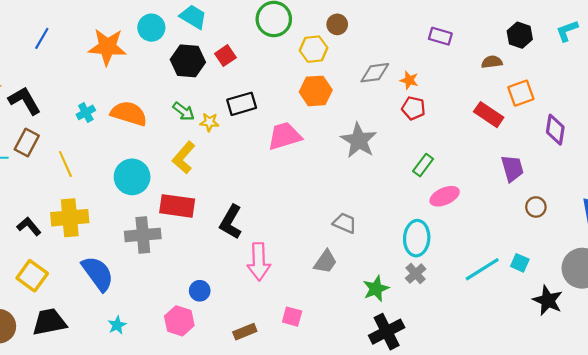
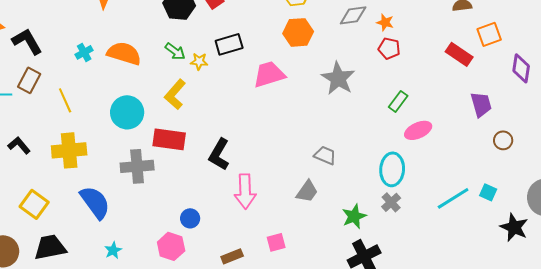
black L-shape: (29, 226) -> (19, 145), moved
pink square: (292, 317) -> (276, 242), turned -30

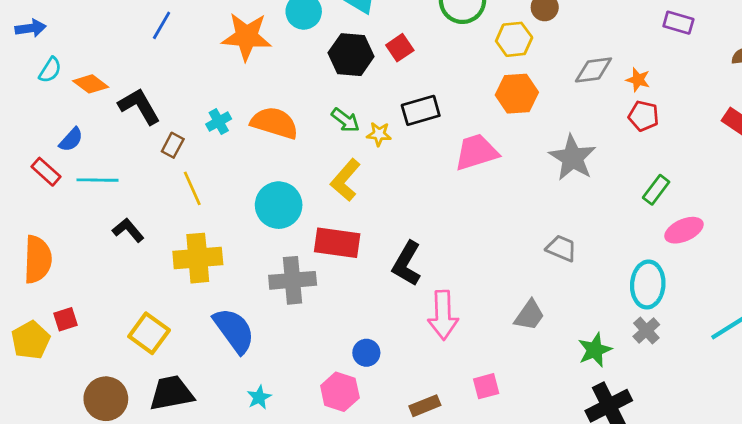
brown rectangle: (29, 80) -> (173, 145), moved, size x0.7
black L-shape: (19, 145) -> (128, 230), moved
gray trapezoid: (325, 155) -> (561, 248), moved

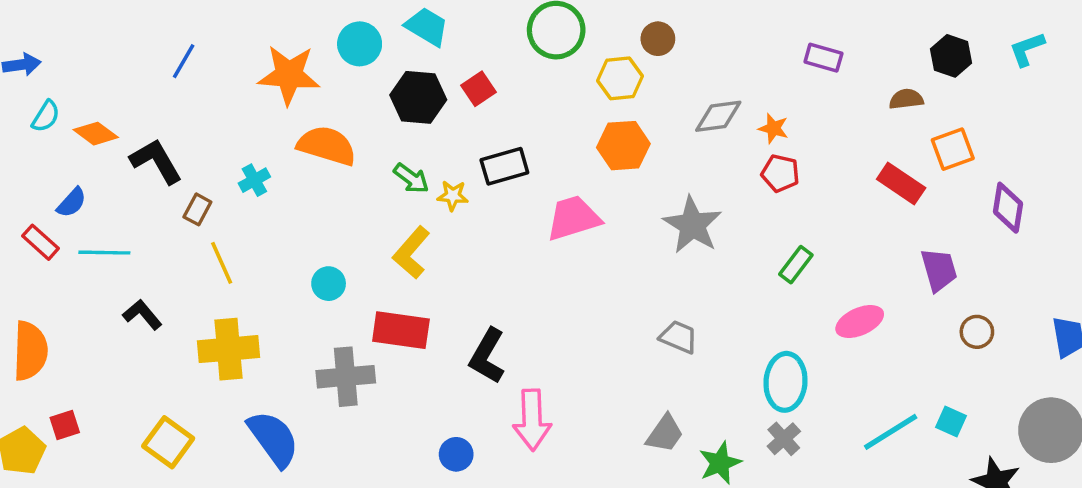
orange semicircle: (274, 123) -> (327, 146), moved
cyan circle: (279, 205) -> (329, 284), size x0.6
pink ellipse: (684, 230) -> (860, 322), moved
gray trapezoid: (529, 315) -> (665, 434), moved
blue circle: (366, 353) -> (456, 454), moved

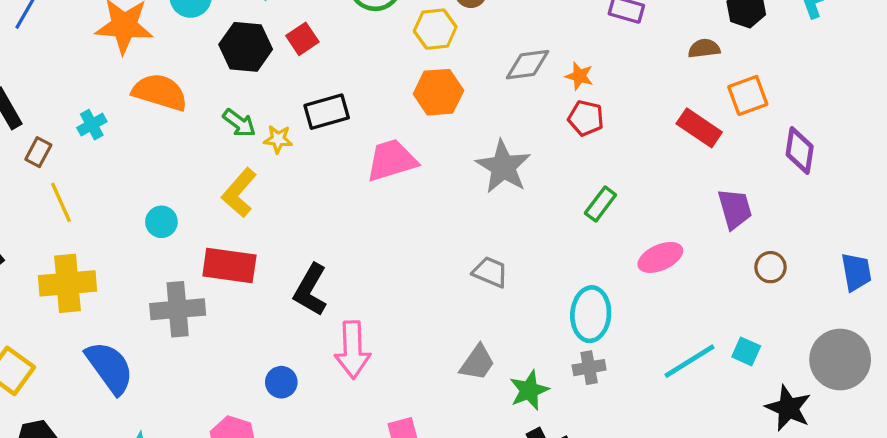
gray cross: (784, 439) -> (589, 368), turned 32

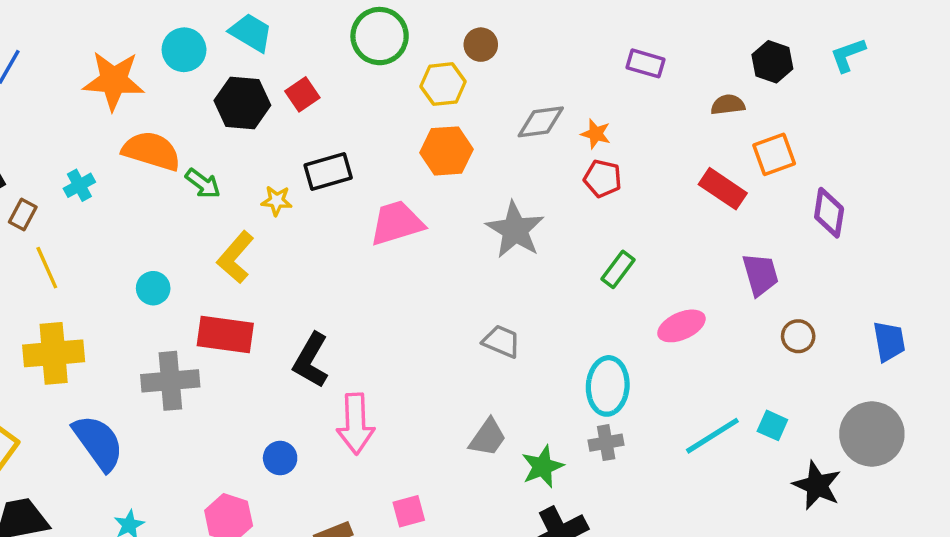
green arrow: (239, 123) -> (203, 184), moved

